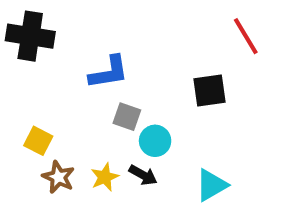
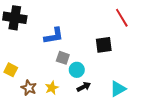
yellow square: (38, 141) -> (11, 70), moved
black arrow: (143, 175) -> (84, 87), moved, turned -56
cyan triangle: (211, 185) -> (118, 89), moved

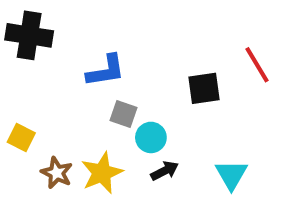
red line: (122, 18) -> (257, 65), moved
yellow star: (52, 88) -> (102, 173), size x1.5
cyan triangle: (118, 89) -> (231, 175), turned -30

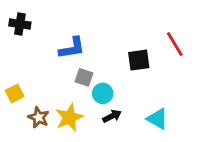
black cross: (29, 35) -> (20, 24), size x0.7
yellow square: (21, 137) -> (15, 93), turned 36
cyan triangle: (231, 175) -> (157, 119), turned -30

